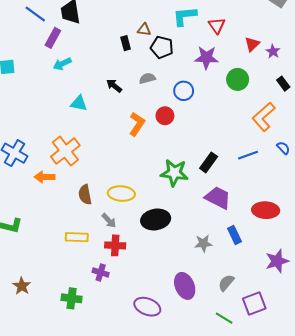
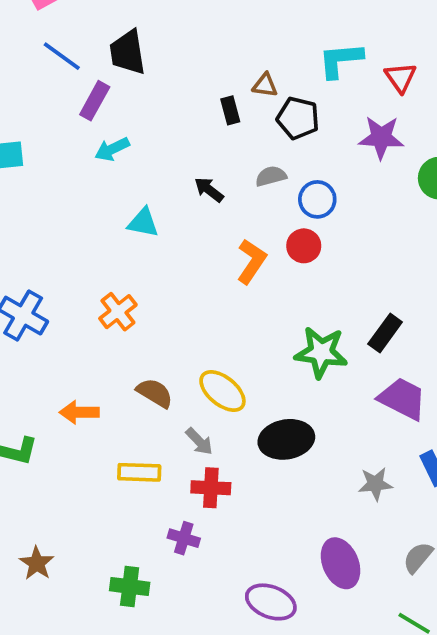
blue circle: (184, 91) -> (317, 199), moved
orange cross: (65, 151) -> (118, 312), size x0.7
orange arrow: (45, 177) -> (79, 412), moved
yellow ellipse: (121, 194) -> (222, 391), turned 35
brown semicircle: (85, 195) -> (155, 393), turned 132

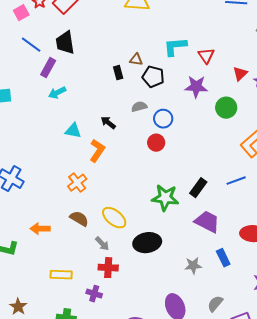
black arrow: (209, 190) -> (108, 123), moved
orange L-shape: (252, 261) -> (97, 151), moved
orange cross: (118, 312) -> (77, 183), moved
yellow rectangle: (139, 472) -> (61, 275), moved

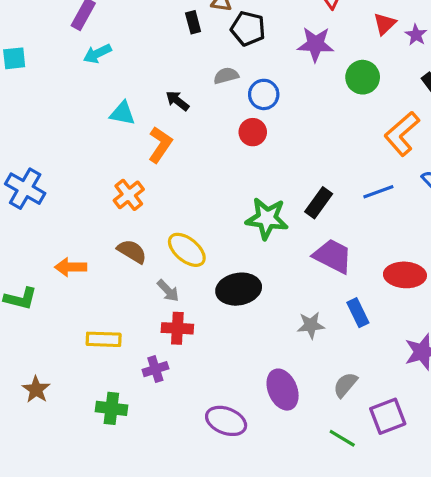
purple cross: (94, 294) -> (155, 369), turned -35

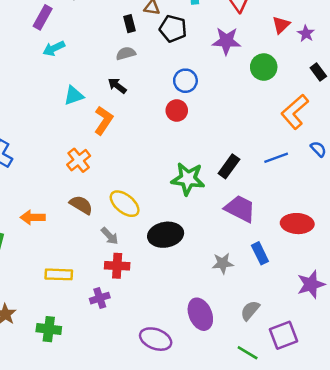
gray semicircle: (226, 76) -> (126, 53), moved
cyan triangle: (122, 113) -> (74, 96), turned -30
green cross: (111, 408) -> (49, 329), moved

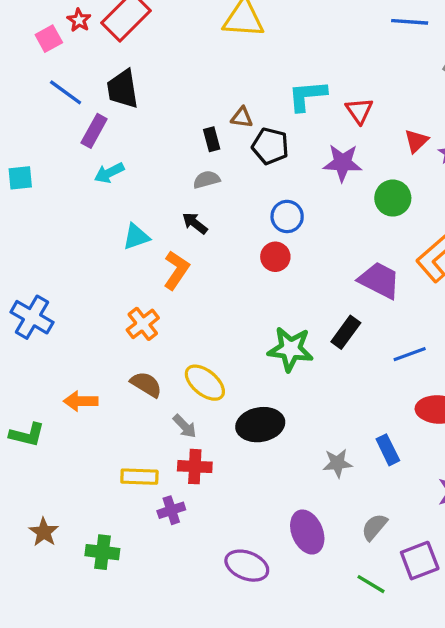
blue line: (276, 158) -> (410, 354), moved
purple trapezoid: (240, 209) -> (379, 280), moved
yellow rectangle: (59, 274) -> (139, 477), moved

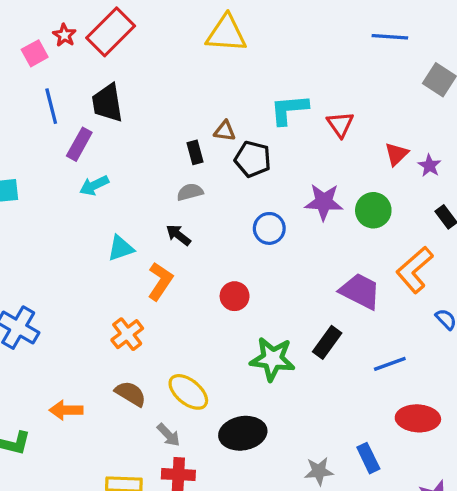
blue line: (66, 92) -> (51, 106), turned 40
purple star: (342, 163) -> (324, 202), moved
red circle: (275, 257) -> (235, 296), moved

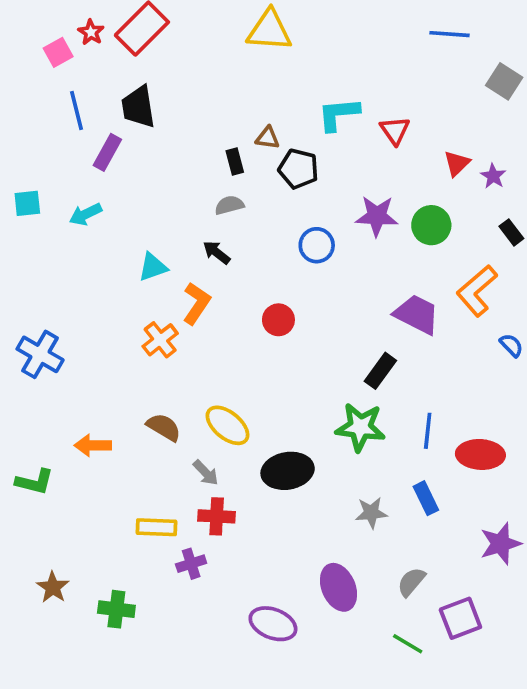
cyan arrow: (94, 185) -> (86, 214), moved
orange cross: (127, 334) -> (160, 340), moved
green star: (273, 359) -> (360, 427), moved
blue line: (390, 364) -> (428, 431), moved, turned -64

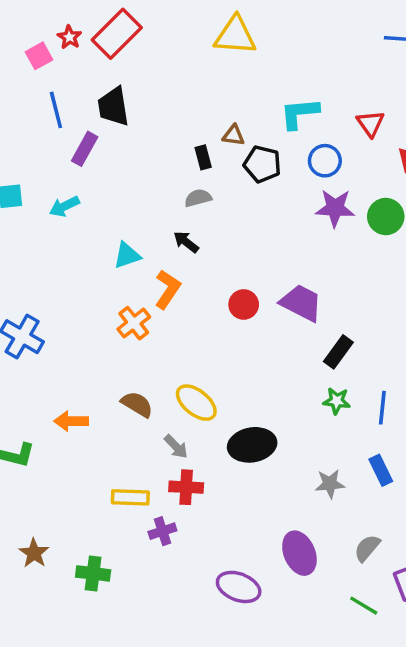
red triangle: (395, 131) -> (371, 123), moved
blue circle: (317, 245) -> (325, 161), moved
purple trapezoid: (417, 314) -> (301, 303), moved
green star: (360, 427) -> (337, 401), moved, size x0.6

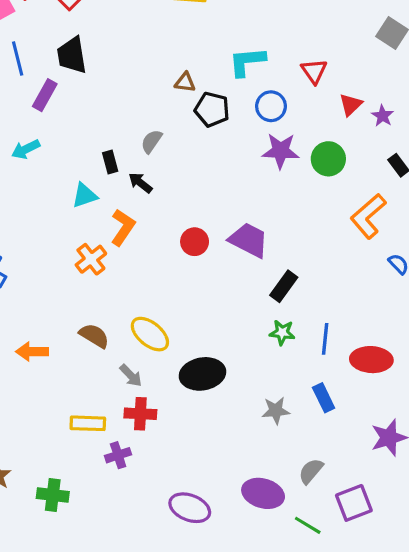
black rectangle: (203, 157) -> (110, 162), moved
gray semicircle: (198, 198) -> (152, 141), turned -40
purple ellipse: (299, 553) -> (263, 493), moved, turned -51

